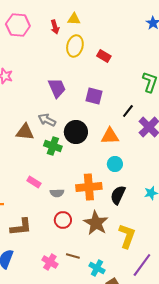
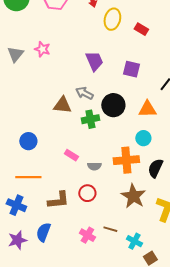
green cross: (53, 146) -> (90, 119), turned -30
cyan circle: (115, 164) -> (143, 138), moved
red circle: (63, 220) -> (87, 193), moved

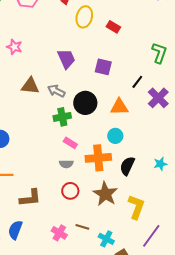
brown triangle: (62, 105) -> (30, 86), moved
pink rectangle: (71, 155) -> (70, 143), moved
red circle: (87, 193) -> (70, 191), moved

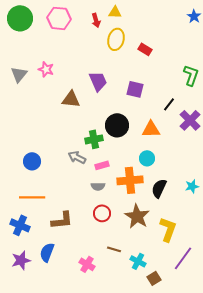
brown triangle: (30, 86) -> (71, 99), moved
gray arrow: (56, 91) -> (77, 157), moved
pink rectangle: (70, 143) -> (102, 165), turned -48
pink cross: (59, 233) -> (87, 264), moved

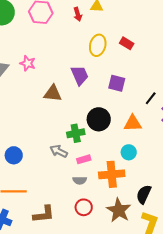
yellow ellipse: (116, 39) -> (98, 45), moved
black semicircle: (159, 188) -> (144, 194), moved

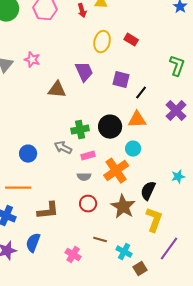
black line: (151, 98) -> (141, 93), moved
black circle: (99, 119) -> (110, 127), moved
blue circle: (14, 155) -> (28, 154), moved
orange cross: (112, 174) -> (116, 171), turned -30

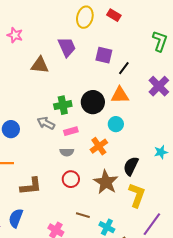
orange cross: (116, 171) -> (99, 146), size x0.7

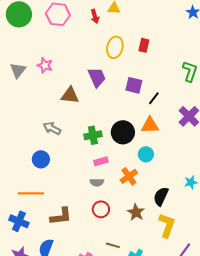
red rectangle: (114, 15) -> (144, 45), turned 72
gray arrow: (46, 123) -> (52, 128), moved
brown star: (106, 182) -> (136, 212), size x0.7

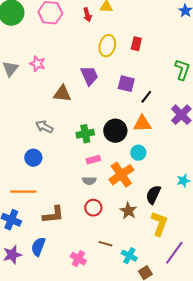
orange cross: (129, 176) -> (121, 175), size x1.4

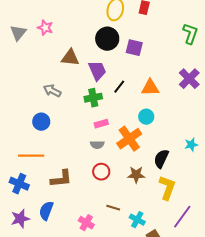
purple trapezoid: (89, 76) -> (97, 71), moved
black line: (146, 97) -> (119, 87), moved
black circle: (115, 131) -> (107, 39), moved
brown star: (128, 211) -> (136, 175), turned -30

